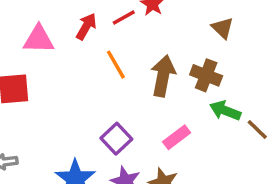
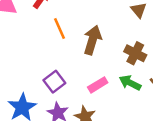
brown cross: (206, 75) -> (135, 53), moved
green arrow: (225, 111) -> (130, 83), moved

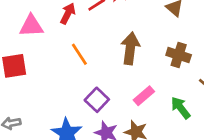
orange line: (59, 28) -> (79, 54), moved
green arrow: (130, 83) -> (181, 108), moved, turned 35

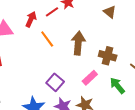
orange line: (79, 54) -> (47, 39), moved
brown cross: (179, 55) -> (108, 56), moved

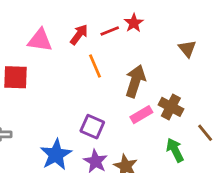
pink rectangle: (90, 78) -> (141, 115), moved
purple square: (55, 82) -> (92, 127), turned -30

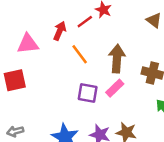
pink rectangle: (141, 115) -> (115, 88), moved
purple square: (92, 127) -> (88, 93), moved

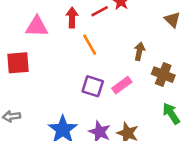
red arrow: (60, 31) -> (72, 17), turned -30
brown arrow: (117, 59) -> (139, 51), moved, size x0.6

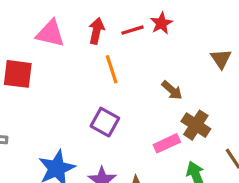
brown arrow: (139, 51) -> (172, 90), turned 108
pink rectangle: (122, 85) -> (167, 143), moved

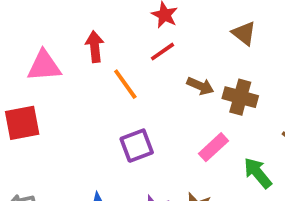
red line: (132, 30) -> (162, 52), moved
purple square: (105, 122) -> (137, 146), turned -32
brown cross: (196, 125) -> (240, 97), moved

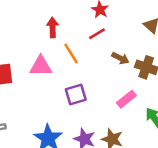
pink triangle: (44, 66) -> (41, 66), moved

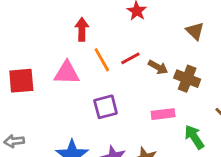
red line: (97, 34) -> (130, 58), moved
pink rectangle: (126, 99) -> (163, 114), turned 30

